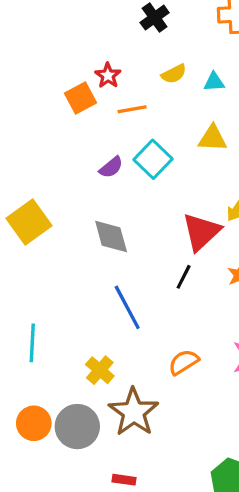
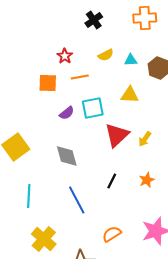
orange square: (81, 98) -> (48, 83), moved, turned 30
cyan square: (153, 159) -> (93, 108), turned 35
red triangle: (201, 232) -> (117, 135), moved
cyan line: (32, 343) -> (29, 196), moved
yellow cross: (100, 370) -> (44, 239), moved, size x1.4

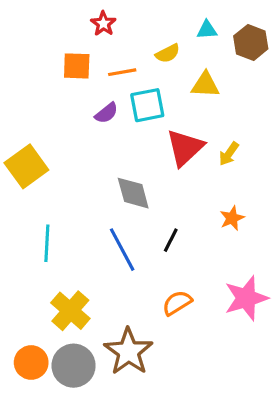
yellow semicircle: (106, 55) -> (168, 53), moved
orange line: (80, 77) -> (122, 72), moved
gray diamond: (67, 156) -> (133, 193), moved
black line: (112, 181) -> (171, 240), moved

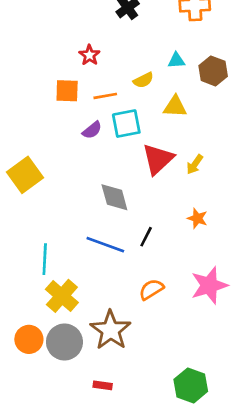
orange star: (232, 218) -> (197, 218), turned -30
cyan line: (47, 243) -> (45, 259), moved
blue line: (122, 250) -> (105, 245), turned -42

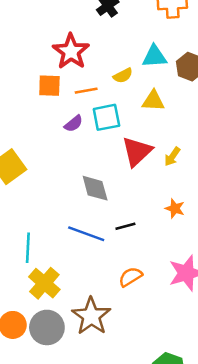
red star: (89, 55) -> (71, 51), size x1.8
cyan triangle: (176, 60) -> (155, 56), size x1.5
black line: (146, 237) -> (125, 226), turned 48

